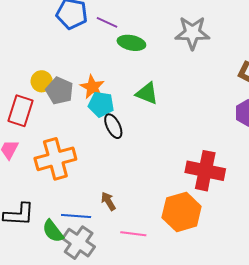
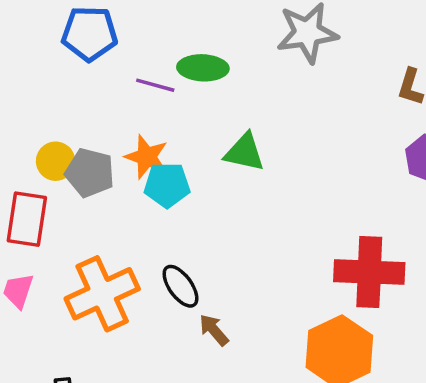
purple line: (107, 22) -> (155, 85), moved
black ellipse: (113, 126) -> (180, 286), moved
brown arrow: (108, 201) -> (214, 330), moved

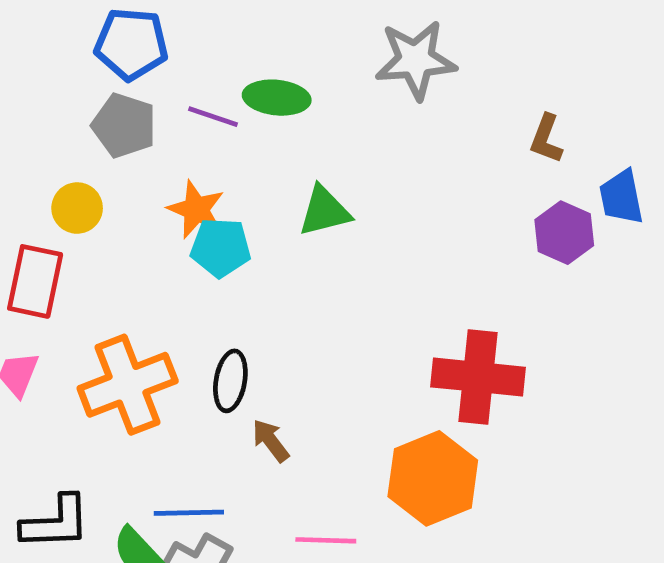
green triangle: (245, 152) -> (324, 211), turned -30
gray pentagon: (90, 173) -> (124, 125), moved
black ellipse: (180, 286) -> (230, 381), turned 42

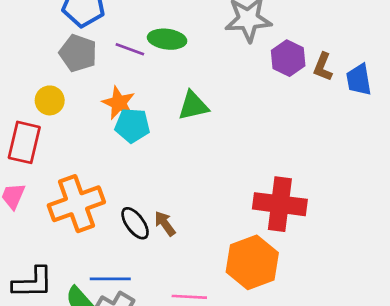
blue trapezoid: (621, 197) -> (359, 80), moved
purple hexagon: (564, 233) -> (288, 58), moved
black ellipse: (230, 381) -> (135, 223), moved, turned -48
brown arrow: (271, 441) -> (165, 224), moved

